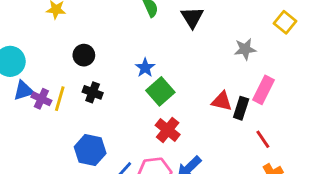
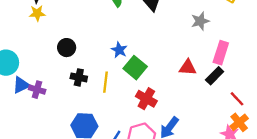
yellow line: (60, 99) -> (106, 82), moved
black rectangle: (241, 108) -> (215, 76), moved, turned 36
red line: (263, 139) -> (237, 99), moved

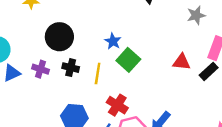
black circle: (67, 48) -> (59, 37), size x1.5
purple cross: (37, 90) -> (41, 69), moved
red cross: (146, 99) -> (117, 105), moved

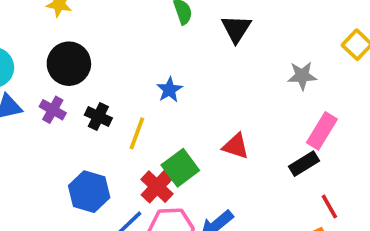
black circle: (59, 37) -> (69, 64), moved
green square: (128, 60) -> (180, 168), moved
red triangle: (182, 62) -> (236, 146), moved

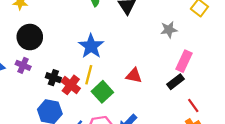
blue star: (169, 90) -> (91, 46), size x1.6
black cross: (98, 117) -> (53, 78), moved
yellow line: (137, 133) -> (89, 75), moved
red cross: (157, 187) -> (71, 85), moved

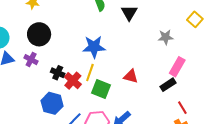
blue star: (91, 46) -> (94, 47), turned 30
green square: (102, 92) -> (101, 89), turned -30

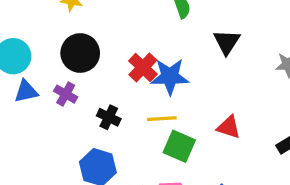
black triangle: (129, 13) -> (227, 42), moved
yellow line: (90, 73) -> (162, 119), turned 66
red cross: (73, 81) -> (143, 67), moved

